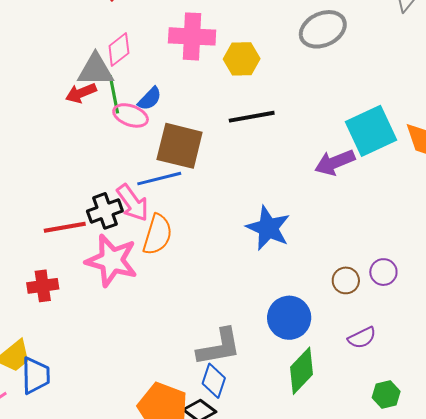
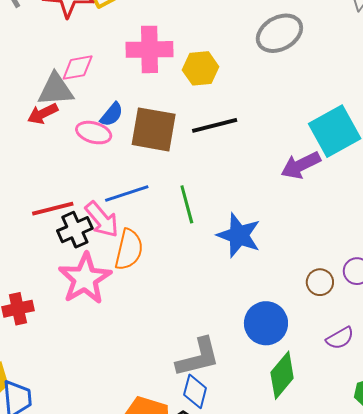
pink diamond: (119, 50) -> (78, 68), turned 32
green line: (114, 94) -> (187, 204), moved
brown square: (180, 146) -> (154, 129), moved
red line: (65, 227) -> (53, 209), moved
pink star: (112, 261) -> (85, 279), turned 30

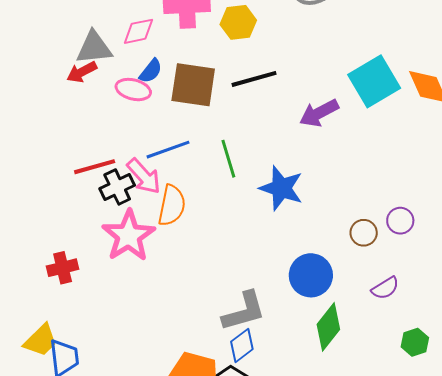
pink diamond: (78, 68) -> (139, 31), moved
purple arrow: (301, 165) -> (319, 113), moved
blue diamond: (195, 391) -> (242, 345), turned 40

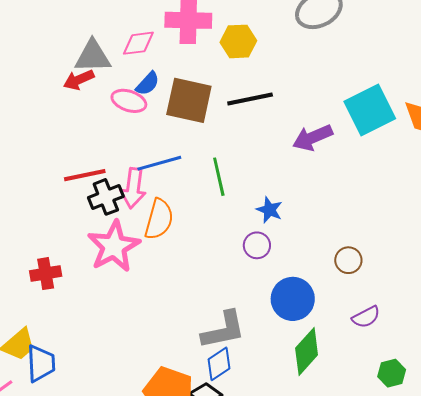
pink arrow: (144, 176) -> (133, 188), turned 45
blue star: (281, 188) -> (269, 210), size x0.6
purple circle: (400, 221) -> (257, 245), moved

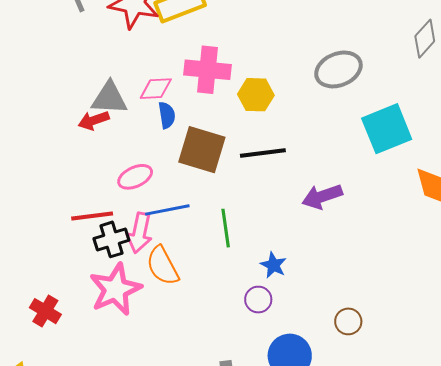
blue semicircle: (148, 84) -> (167, 115), moved, turned -56
pink ellipse: (129, 101) -> (135, 177), moved, turned -48
cyan square: (370, 110) -> (387, 129), moved
orange semicircle: (159, 219) -> (163, 266), turned 132
red cross: (46, 274) -> (45, 311), turned 36

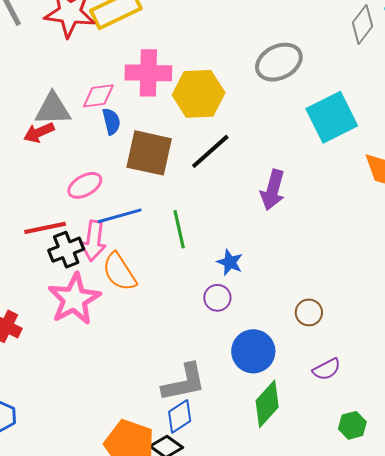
yellow hexagon: (256, 95) -> (199, 94), size x1.4
black line: (263, 153) -> (210, 151), turned -30
purple arrow: (322, 196) -> (273, 190), turned -51

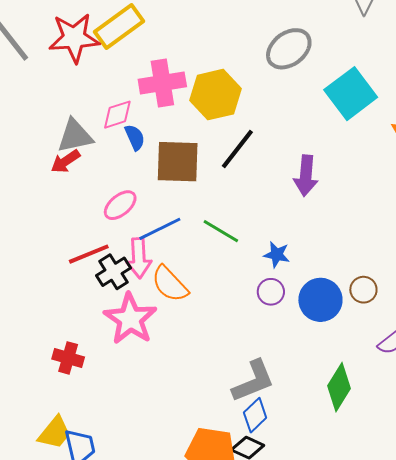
green line: (179, 229) -> (221, 231), turned -36
blue circle: (253, 351) -> (320, 300), moved

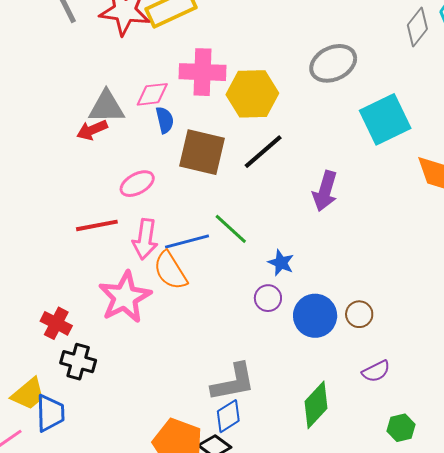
blue line: (160, 229) -> (187, 241), moved
black cross: (113, 272) -> (78, 362), moved, turned 36

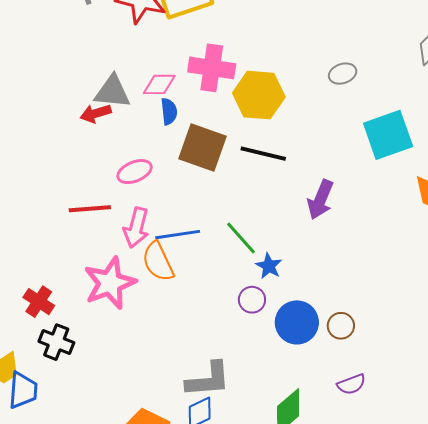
gray ellipse: (333, 63) -> (343, 74), size x0.6
black line: (263, 152) -> (263, 154), turned 48
green line: (231, 229) -> (241, 238), moved

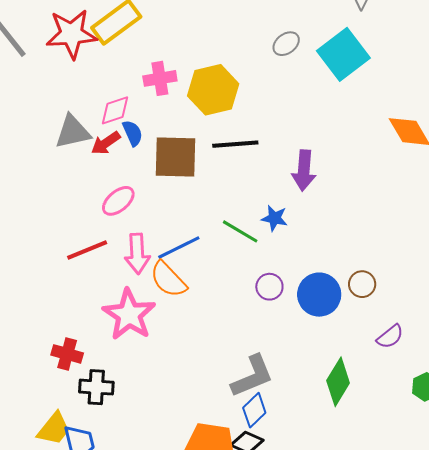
pink cross: (212, 68) -> (160, 78), size x0.7
red arrow: (96, 113) -> (106, 143), moved
cyan square: (388, 135) -> (343, 54), moved
blue star: (269, 266) -> (275, 218), moved

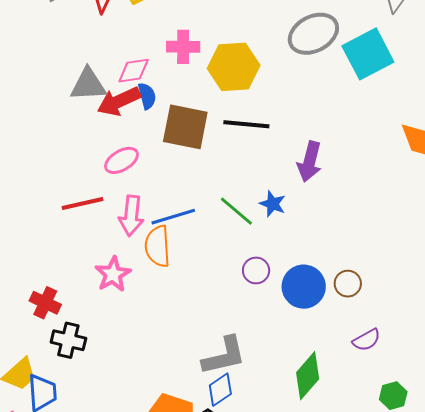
gray ellipse: (286, 44) -> (313, 34), size x1.8
red arrow: (106, 143) -> (119, 101), size x1.4
orange semicircle: (168, 279) -> (158, 246), turned 30
pink star: (129, 315) -> (113, 274), size x0.7

